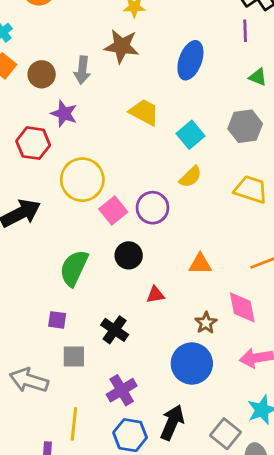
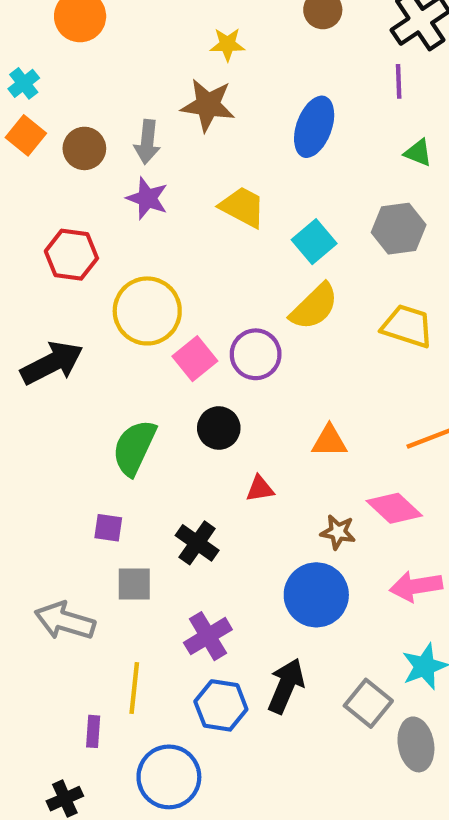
purple star: (64, 114) -> (147, 198), moved
yellow semicircle: (190, 177) -> (314, 307), size x1.4
pink diamond: (242, 307) -> (394, 508), turned -36
brown star: (206, 323) -> (338, 532), turned -30

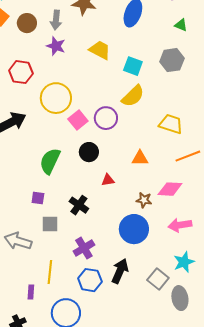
cyan square: (314, 242) -> (133, 66), turned -30
yellow trapezoid: (407, 326) -> (171, 124), moved
pink diamond: (394, 508) -> (170, 189), turned -40

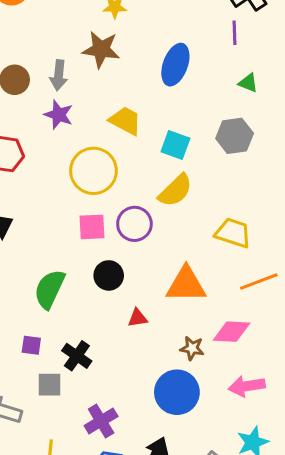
yellow circle: (56, 98) -> (93, 171), moved
pink square: (78, 120) -> (92, 227), turned 36
orange triangle: (140, 158) -> (186, 285), size x1.6
black cross: (79, 205) -> (77, 356), moved

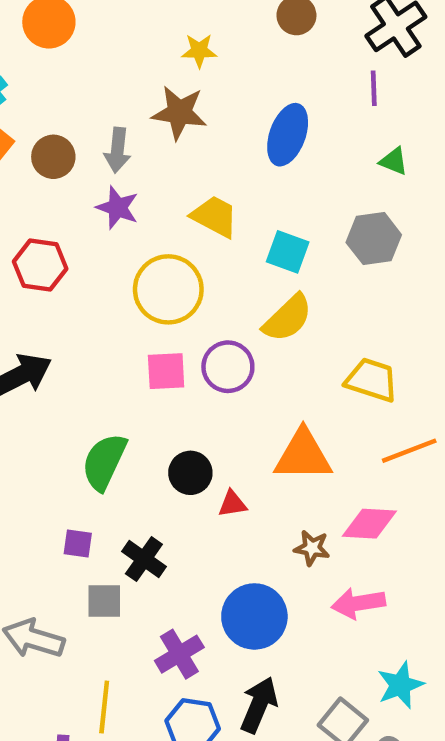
black circle: (109, 275) -> (190, 473), moved
pink arrow: (247, 386) -> (358, 603), moved
blue circle: (177, 392) -> (254, 616), moved

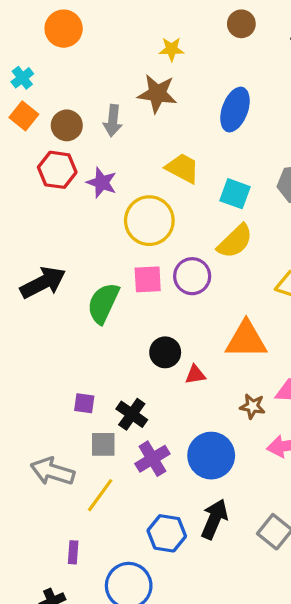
purple star: (117, 208) -> (102, 183), moved
red hexagon: (40, 265) -> (57, 170), moved
green semicircle: (104, 462) -> (103, 303), moved
purple cross: (179, 654) -> (152, 459), moved
yellow line: (104, 707) -> (100, 495), moved, turned 30

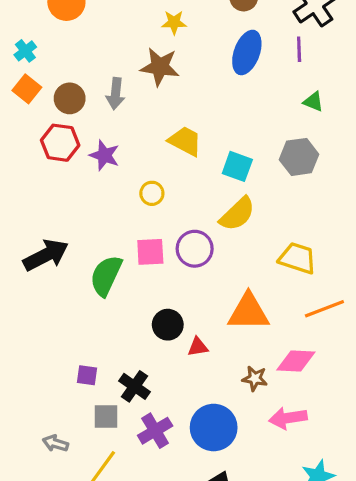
blue ellipse: (235, 110) -> (247, 52), moved
yellow circle: (149, 221) -> (152, 193), size x0.5
gray arrow: (52, 471) -> (55, 443), size x0.6

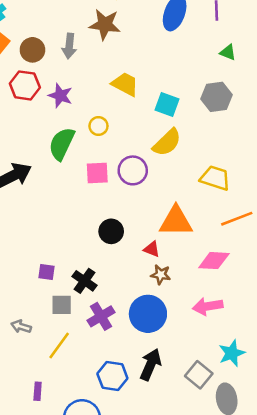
green semicircle: (106, 276) -> (62, 144), moved
red triangle: (198, 347) -> (152, 249), moved, turned 30
brown star: (255, 378) -> (161, 274), moved

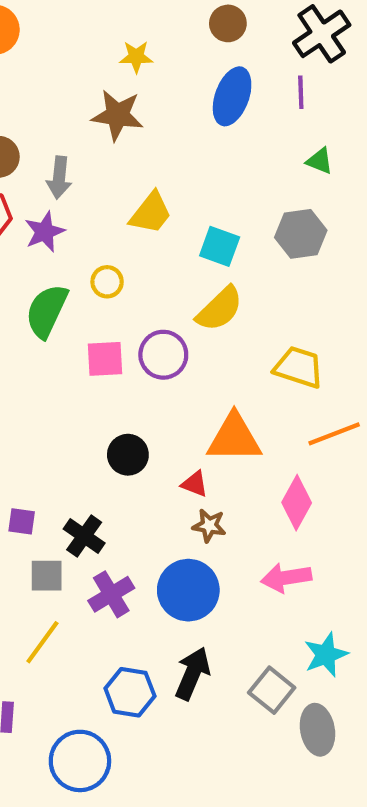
gray arrow: (69, 46) -> (59, 178), moved
yellow trapezoid: (125, 84) -> (151, 213), turned 100
purple star: (60, 96) -> (45, 232), turned 30
pink diamond: (214, 261) -> (297, 503), turned -64

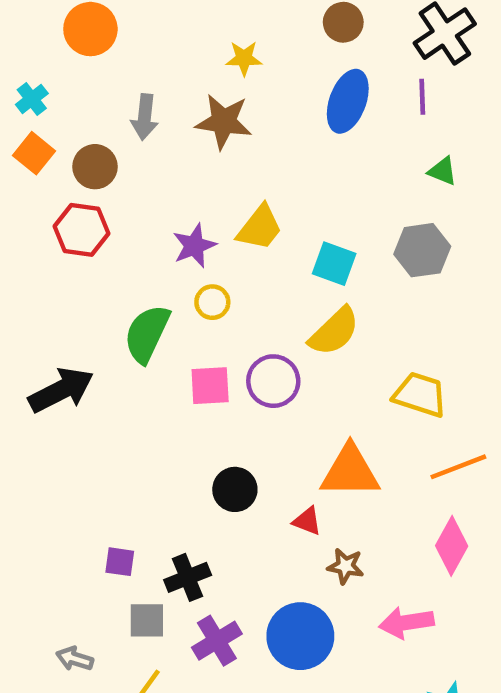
gray arrow: (59, 178) -> (145, 117), moved
purple star: (45, 232) -> (194, 246), moved
pink diamond: (297, 503) -> (452, 546), moved
brown star: (209, 526) -> (345, 566), moved
black cross: (84, 536) -> (188, 577), turned 33

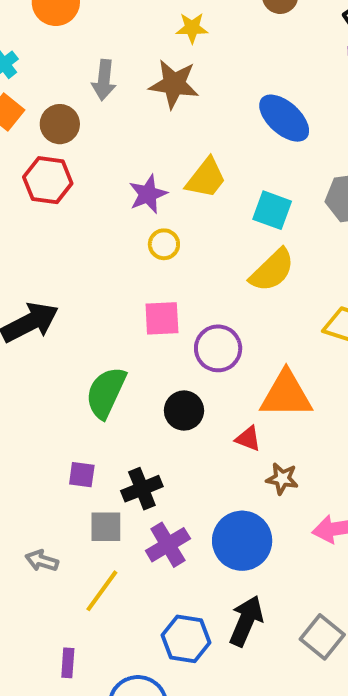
blue ellipse: (348, 101) -> (284, 118), moved, turned -68
green semicircle: (147, 334) -> (106, 392), moved
purple circle: (273, 381) -> (218, 348), moved

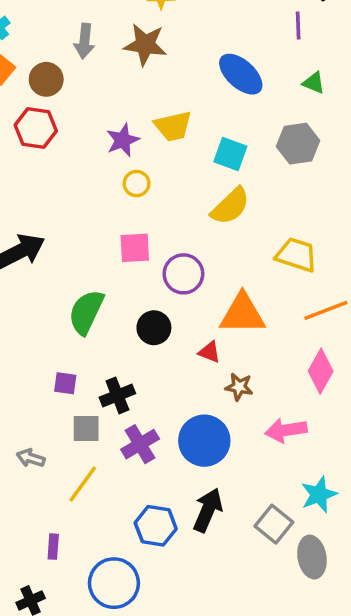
yellow trapezoid: (206, 178) -> (173, 126), turned 39

